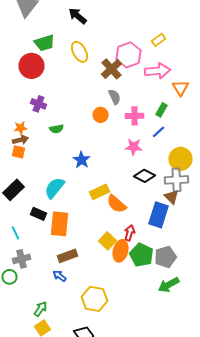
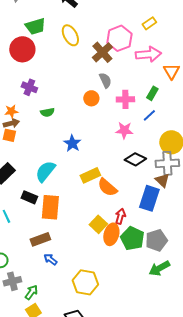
brown rectangle: (68, 256) -> (40, 239), moved
gray cross: (22, 259) -> (12, 281), moved

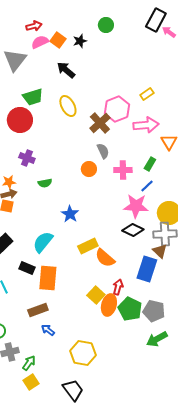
pink star: (124, 130) -> (136, 206), moved, size x1.4
gray pentagon: (156, 240) -> (154, 311), turned 30

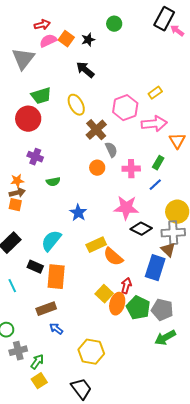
black arrow: (66, 70) -> (85, 70), moved
brown cross: (100, 123) -> (96, 130), moved
pink star: (136, 206) -> (126, 208), moved

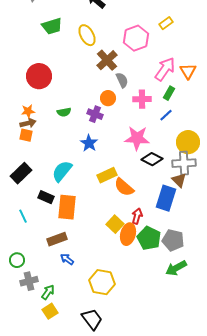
red circle: (28, 119) -> (39, 76), moved
pink arrow: (154, 124) -> (165, 69), moved, turned -50
purple cross: (35, 157) -> (95, 114), moved

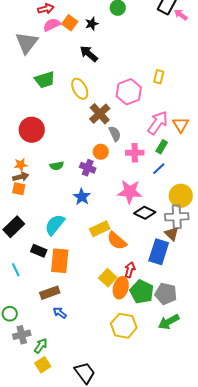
yellow rectangle: (166, 23) -> (159, 77), turned -40
yellow hexagon: (102, 282) -> (124, 326), moved

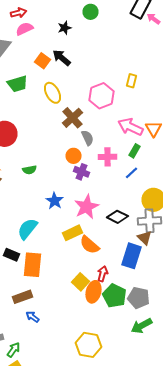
orange square: (70, 23) -> (42, 61), moved
pink arrow: (158, 123) -> (130, 127), turned -100
purple cross: (88, 168) -> (82, 172), moved
pink star: (130, 192) -> (86, 207), moved, turned -30
yellow hexagon: (124, 326) -> (88, 345), moved

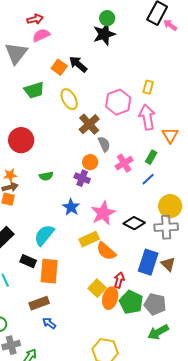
black star: (64, 28) -> (104, 34), moved, size x1.6
pink arrow: (130, 127) -> (147, 117), moved, turned 55
pink cross: (108, 157) -> (124, 163), turned -30
purple cross: (82, 172) -> (82, 178), moved
brown triangle: (144, 238) -> (168, 264), moved

